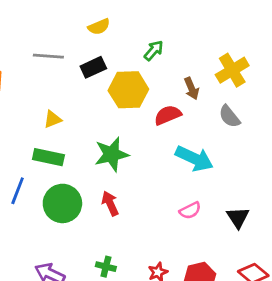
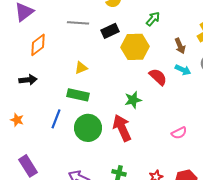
red semicircle: (168, 115) -> (158, 77), moved, turned 66
green star: (112, 154) -> (133, 100), moved, size x0.7
cyan arrow: (194, 159) -> (183, 70), moved, size x0.6
red arrow: (110, 203) -> (122, 128), size x1.5

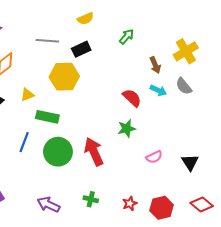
yellow hexagon: (135, 47) -> (64, 77), moved
yellow triangle: (81, 68) -> (27, 95), moved
green star: (133, 100) -> (127, 128), moved

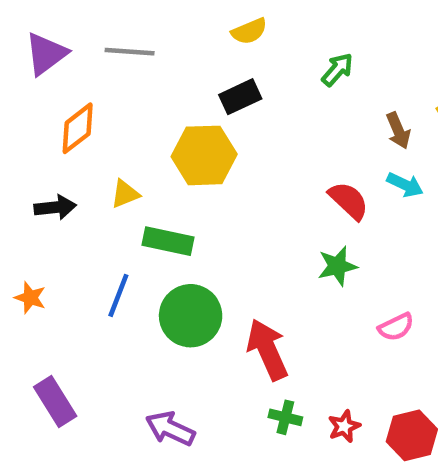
gray line: (47, 41) -> (130, 52), moved
red arrow: (94, 152) -> (267, 350), moved
green cross: (91, 199) -> (285, 417), moved

